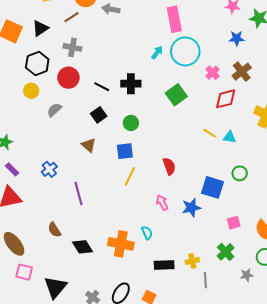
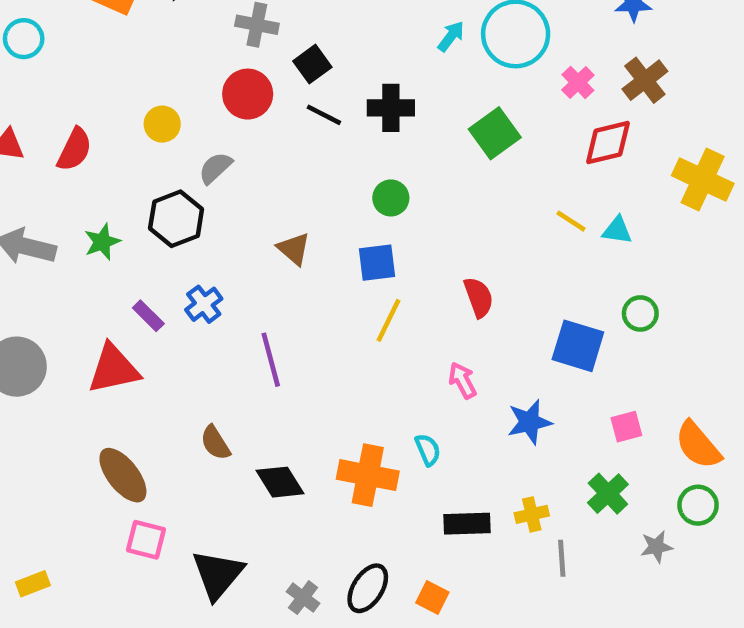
black hexagon: (37, 64) -> (176, 219), moved
black square: (99, 115) -> (312, 64), moved
purple rectangle: (12, 169) -> (148, 316), moved
blue star: (191, 208) -> (529, 422), moved

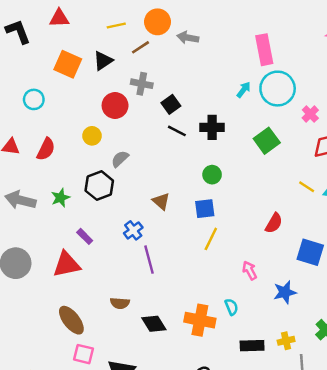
cyan circle: (24, 39) -> (34, 99), moved
red circle: (248, 94) -> (115, 106), moved
red semicircle: (479, 297) -> (274, 223), moved, turned 50
blue cross: (204, 304) -> (133, 230), moved
brown semicircle: (215, 443) -> (120, 303), turned -54

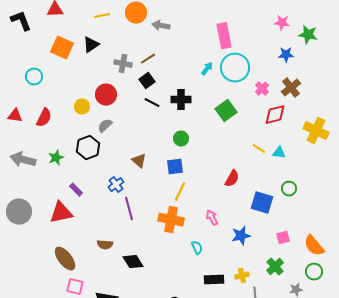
brown line: (141, 47) -> (148, 59), moved
red circle: (115, 106) -> (106, 95), moved
orange cross: (200, 320) -> (171, 220), moved

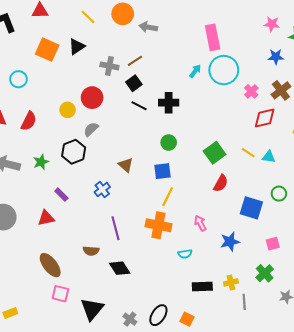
yellow line: (102, 16) -> (88, 17), turned 56
green square: (226, 111) -> (215, 153), moved
purple line: (129, 209) -> (116, 228), moved
red triangle: (61, 213) -> (46, 218), size x0.7
cyan semicircle: (197, 248) -> (185, 254), turned 104

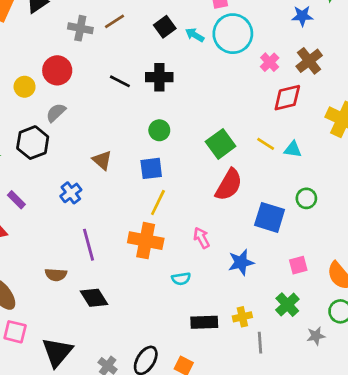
cyan arrow: (195, 71) -> (195, 35), turned -96
black square: (134, 83) -> (165, 27), moved
red semicircle: (221, 183) -> (229, 185), size x1.4

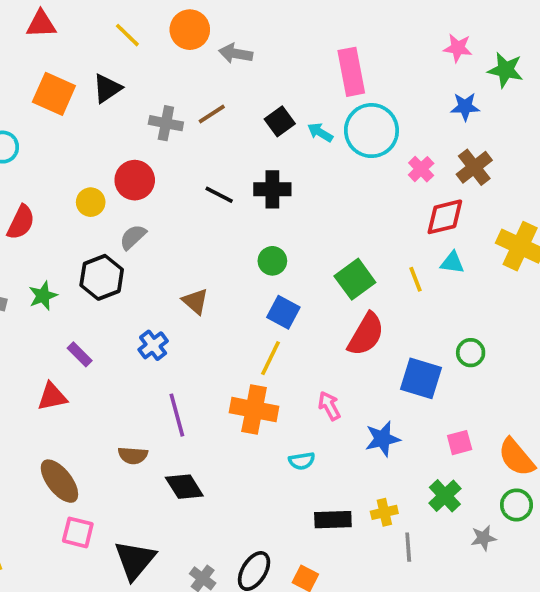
yellow line: (266, 144) -> (416, 279), turned 36
cyan triangle: (293, 149) -> (452, 263), moved
blue square: (151, 168) -> (283, 312), moved, turned 35

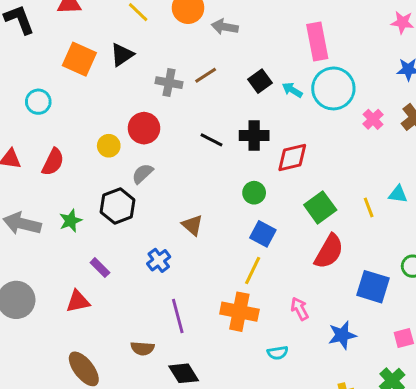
red diamond: (445, 217) -> (292, 157), moved

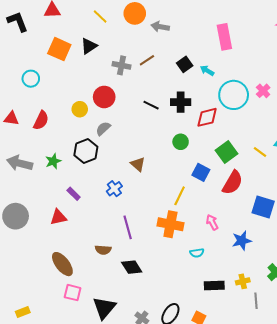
cyan circle: (333, 88) -> (234, 95), moved
yellow line: (369, 207) -> (260, 152), turned -32
blue square: (263, 234) -> (201, 172), moved

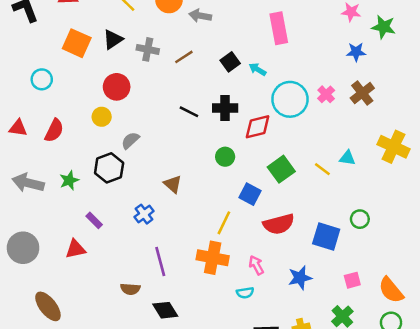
gray cross: (121, 65) -> (148, 49), moved
red circle: (104, 97) -> (117, 87), moved
red semicircle: (233, 183) -> (279, 224), moved, turned 45
pink arrow: (212, 222) -> (256, 265), moved
brown ellipse: (62, 264) -> (48, 306), moved

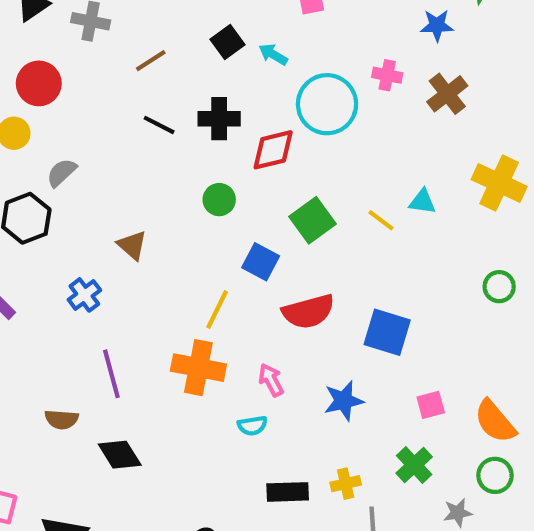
brown line: (184, 57) -> (151, 61), moved
pink cross: (326, 94) -> (387, 75), moved, turned -35
green circle: (360, 219) -> (499, 287), moved

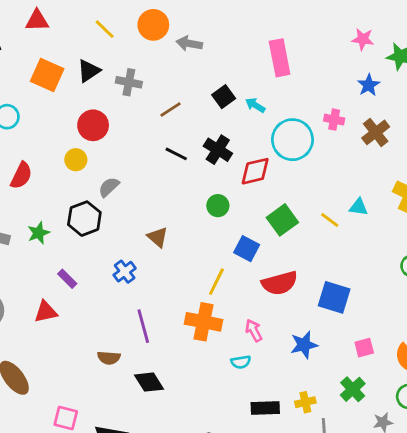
blue star: (437, 25) -> (369, 85), turned -30
black cross: (219, 119) -> (218, 150), turned 32

